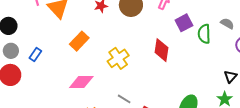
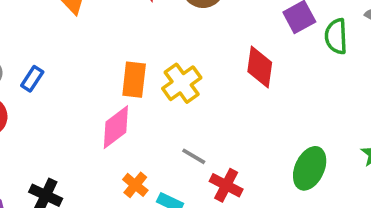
orange rectangle: (79, 41) -> (134, 80), moved, turned -36
pink diamond: (81, 82) -> (116, 127), turned -35

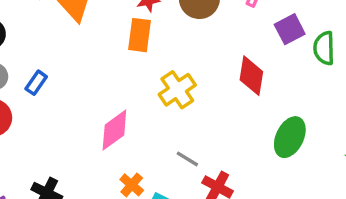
orange rectangle: (134, 80) -> (140, 35), moved
green ellipse: (310, 168) -> (290, 137), moved

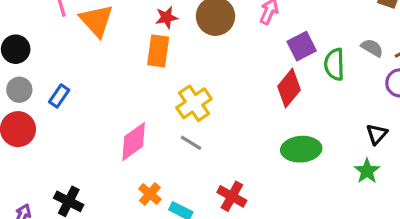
red diamond: (251, 76) -> (289, 88), moved, turned 30
green ellipse: (290, 137) -> (301, 149), turned 60
gray line: (187, 159) -> (191, 143), moved

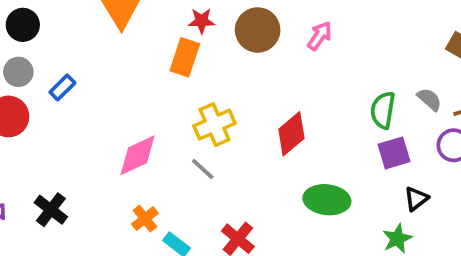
purple square: (302, 46) -> (394, 153), moved
red diamond: (289, 88) -> (291, 134), moved

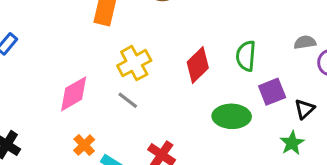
gray semicircle: (429, 99) -> (305, 42), moved, turned -45
green semicircle: (383, 110) -> (246, 56), moved
purple square: (394, 153) -> (272, 92), moved

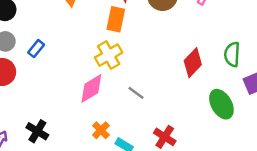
yellow cross: (134, 63) -> (109, 55), moved
green ellipse: (232, 116) -> (221, 104), turned 60

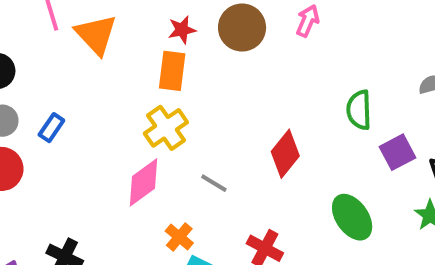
red diamond: (193, 63) -> (285, 154), moved
green ellipse: (221, 104) -> (352, 217), moved
orange cross: (101, 130) -> (179, 237), moved

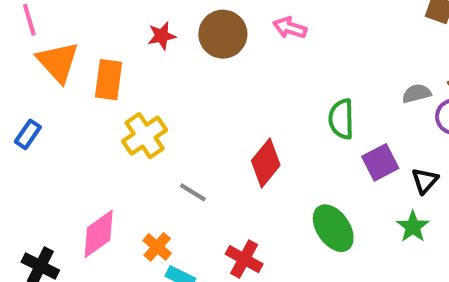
pink arrow: (308, 21) -> (290, 28), turned -96
orange triangle: (96, 35) -> (58, 62), moved
orange rectangle: (172, 71) -> (109, 80), moved
pink diamond: (143, 182) -> (99, 234), moved

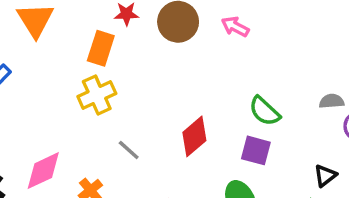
orange rectangle: (109, 80) -> (101, 48), moved
green semicircle: (341, 119) -> (265, 111), turned -56
purple square: (380, 162) -> (256, 150), moved, turned 32

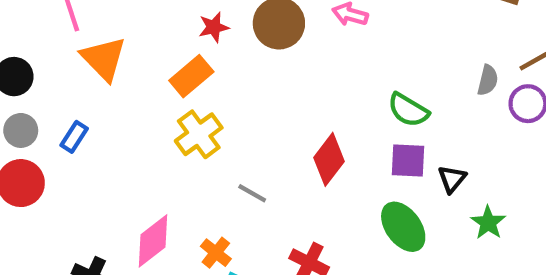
orange rectangle: (101, 48) -> (191, 76), turned 44
gray semicircle: (332, 101) -> (488, 80), turned 120
black triangle: (325, 176) -> (452, 179), moved

